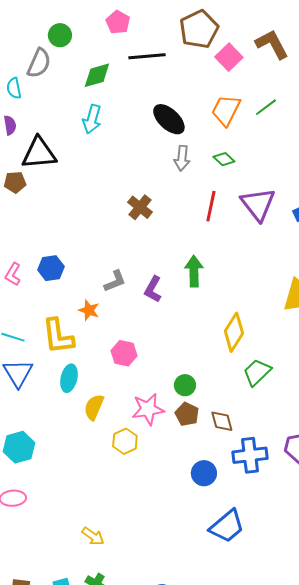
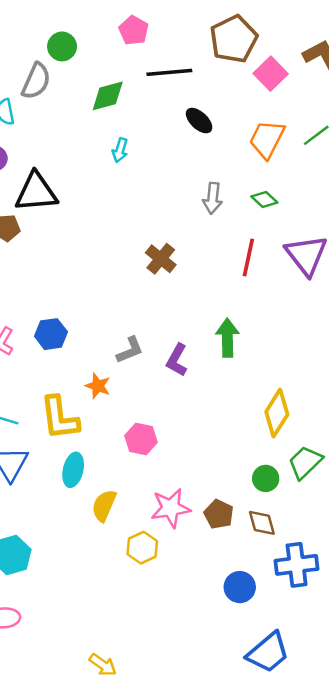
cyan arrow: (92, 119) -> (120, 150), moved, size x0.7
black ellipse: (169, 119) -> (199, 121), moved, size x0.7
green circle: (185, 385) -> (266, 478), moved

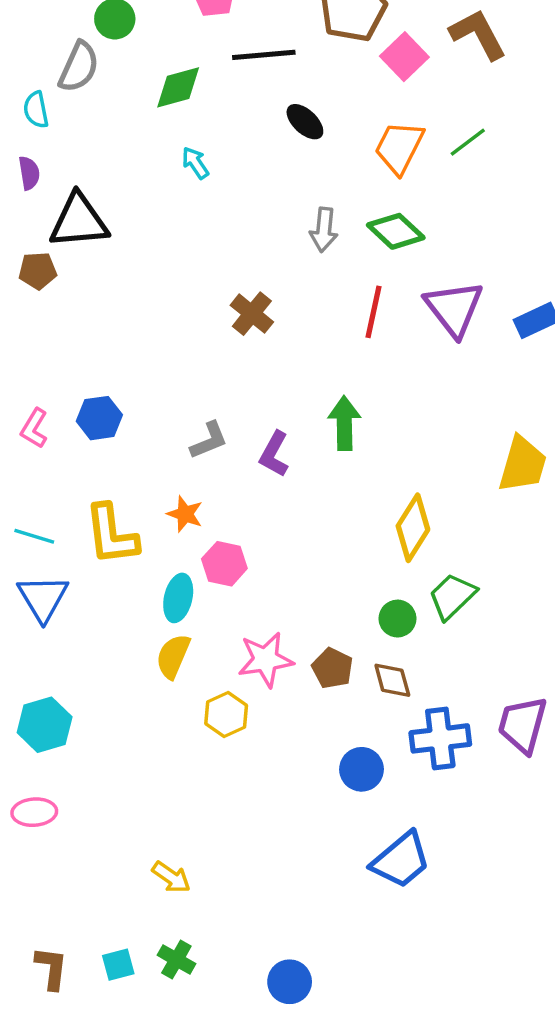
cyan arrow: (120, 150) -> (195, 163), turned 130
green diamond: (264, 200) -> (396, 231), size x1.5
orange star: (98, 386) -> (185, 514), moved
cyan ellipse: (73, 470) -> (178, 598), moved

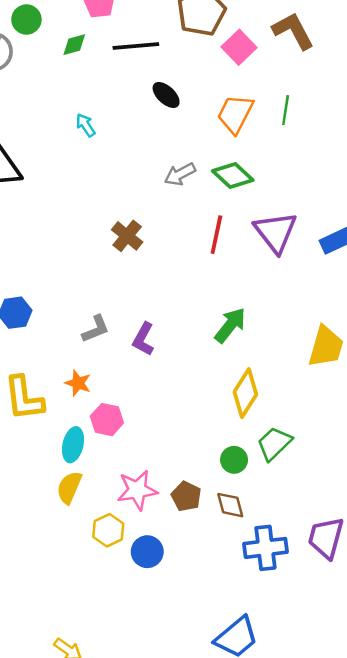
green diamond: (178, 87) -> (74, 45), moved, size x0.7
green line: (468, 142) -> (286, 110), turned -44
gray arrow: (324, 230) -> (180, 174), turned 56
green arrow: (344, 423) -> (230, 325), moved, turned 39
blue circle: (362, 769) -> (147, 552), moved

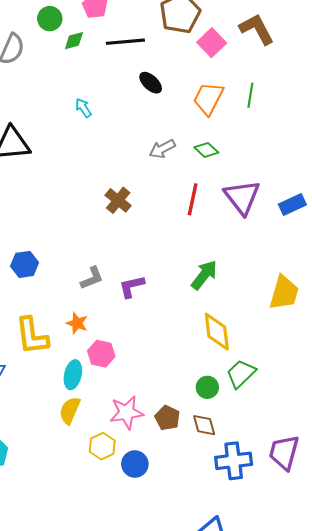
green circle: (26, 19) -> (50, 19), moved
green diamond: (233, 175) -> (206, 150), size x0.7
purple L-shape: (143, 339) -> (132, 286), turned 48
yellow diamond: (245, 393) -> (217, 332), turned -39

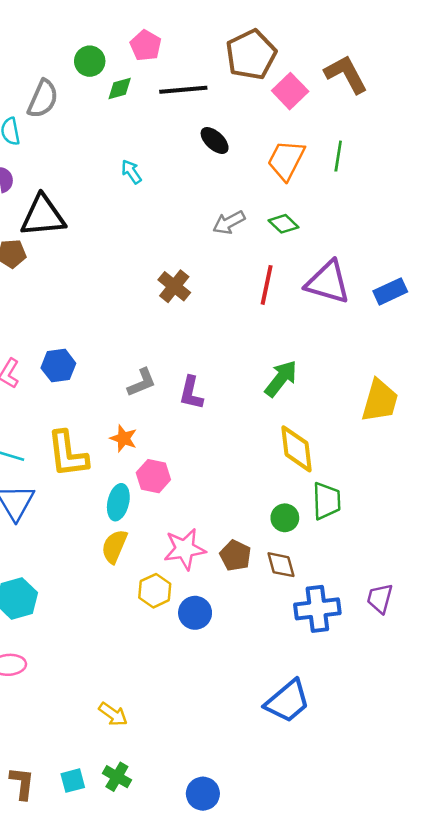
purple triangle: (242, 197) -> (328, 282), turned -36
purple L-shape: (132, 286) -> (191, 393), turned -64
green trapezoid: (241, 374) -> (326, 501), turned 132
purple trapezoid: (284, 452) -> (380, 598), size x0.7

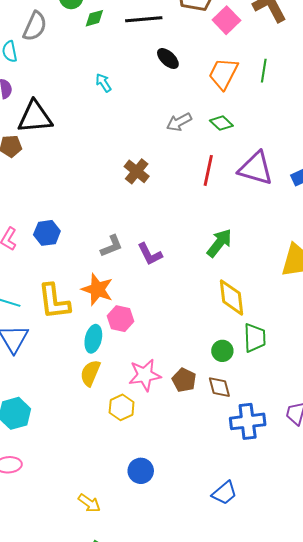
purple L-shape: (191, 393) -> (150, 254), turned -40
orange star: (124, 438) -> (97, 289), size x1.5
blue circle: (195, 613) -> (141, 471), moved
blue trapezoid: (287, 701) -> (224, 493), size x0.7

